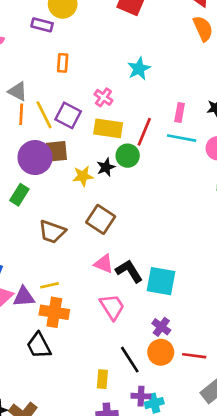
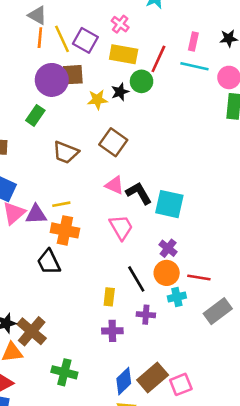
cyan cross: (154, 403) -> (177, 297), moved

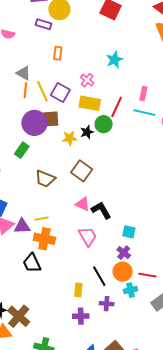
cyan square: (169, 204) -> (129, 232), moved, size x0.6

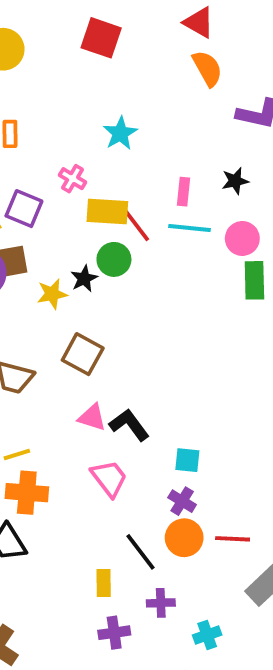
yellow rectangle: (90, 103) -> (107, 211), moved
red line: (117, 107) -> (135, 223), turned -55
cyan cross: (130, 290) -> (207, 635), moved

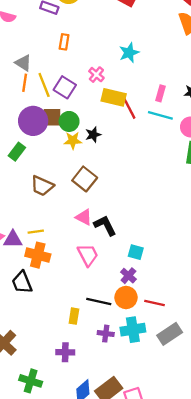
green circle: (114, 259) -> (69, 121), moved
black line: (140, 552) -> (99, 301), turned -50
purple cross: (114, 633) -> (65, 352), moved
cyan cross: (207, 635) -> (133, 330), moved, size x1.5

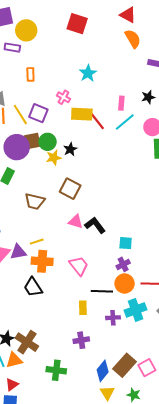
cyan line: (160, 115) -> (125, 122), turned -45
pink trapezoid: (88, 255) -> (79, 266), moved
purple cross: (128, 276) -> (123, 264), turned 32

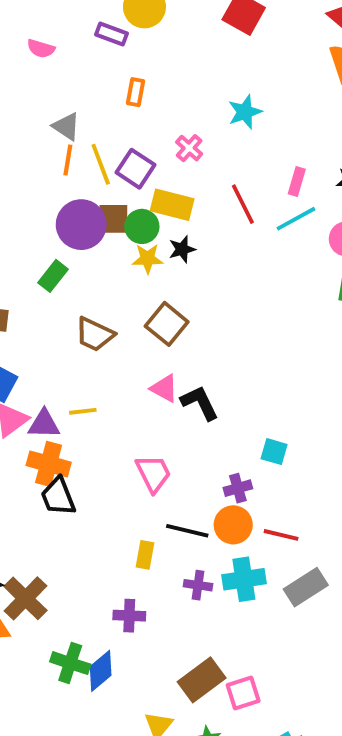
yellow rectangle: (82, 114) -> (172, 205), moved
cyan square: (126, 243) -> (274, 452), moved
orange cross: (42, 261) -> (49, 464), moved
blue diamond: (103, 371) -> (101, 671), moved

